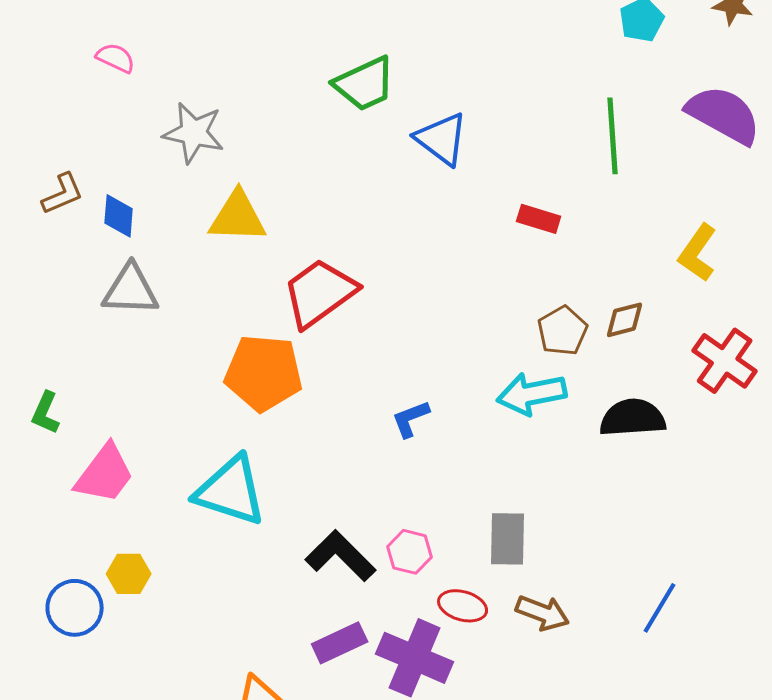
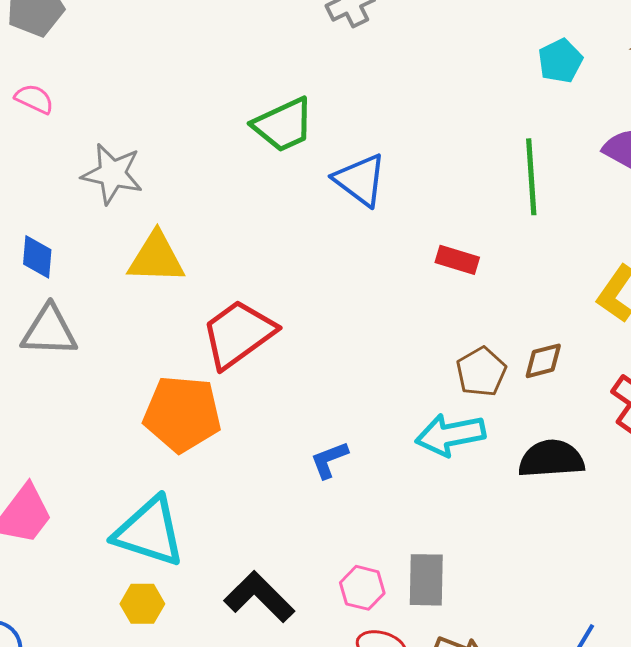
pink hexagon: (410, 552) -> (362, 588), moved
yellow hexagon: (129, 574) -> (142, 604), moved

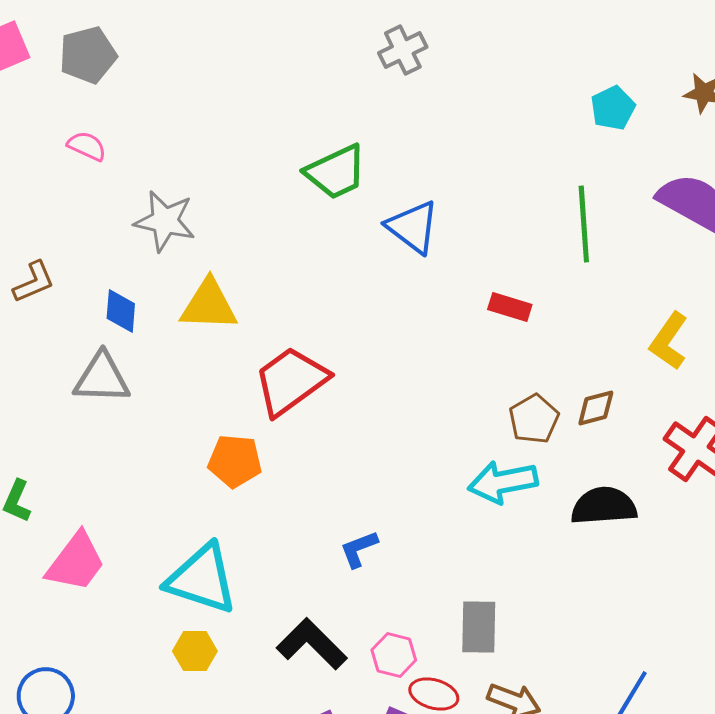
blue diamond: (37, 257) -> (121, 311), moved
orange pentagon: (182, 414) -> (235, 461), size x0.7
blue L-shape: (329, 460) -> (359, 549), moved
pink hexagon: (362, 588) -> (394, 655), moved

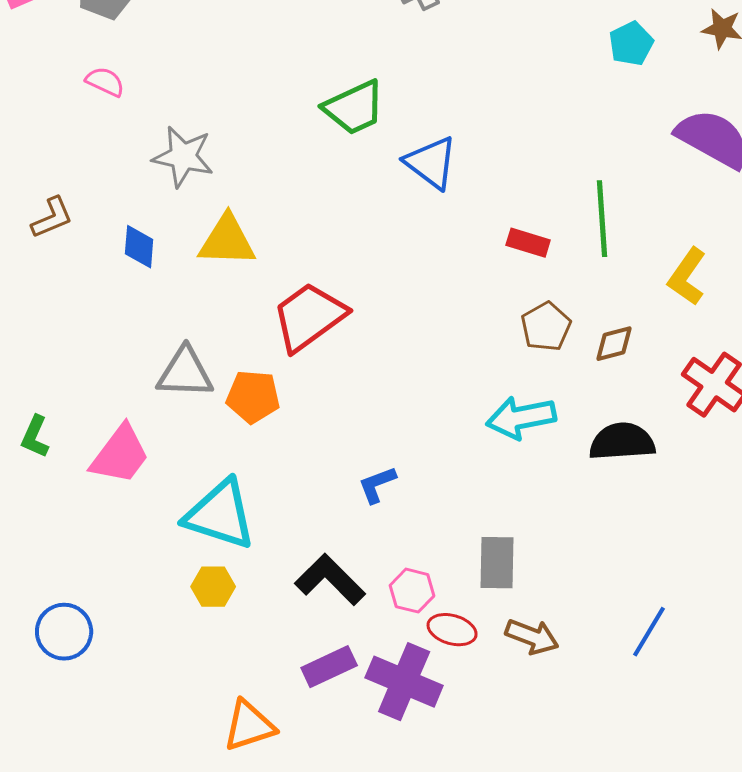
green line: (584, 224) -> (602, 219), moved
gray triangle: (102, 378) -> (185, 373), moved
brown pentagon: (534, 419) -> (546, 327), moved
pink trapezoid: (76, 562) -> (120, 455), moved

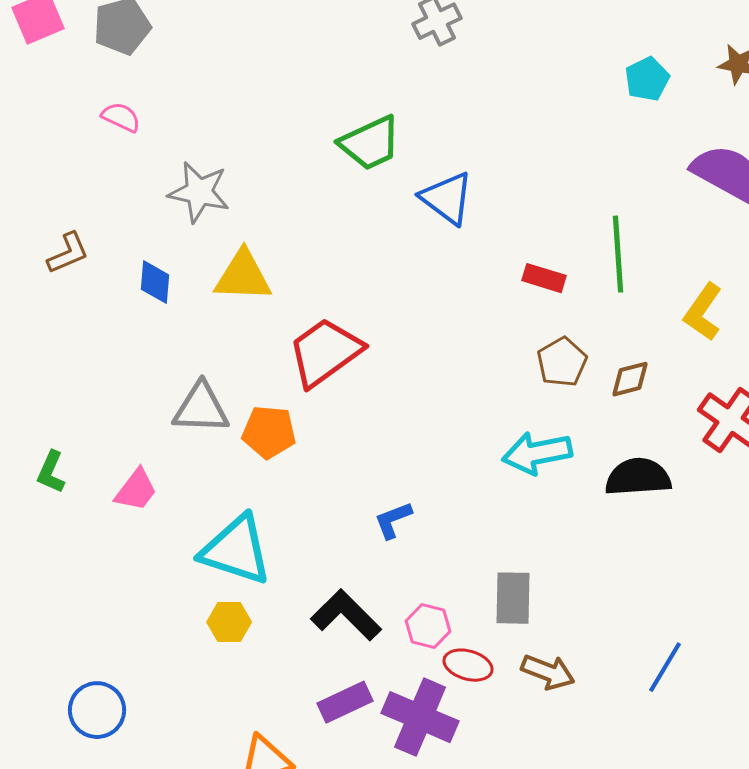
pink trapezoid: (120, 455) -> (136, 490), size x0.7
blue circle: (64, 632) -> (97, 710), moved

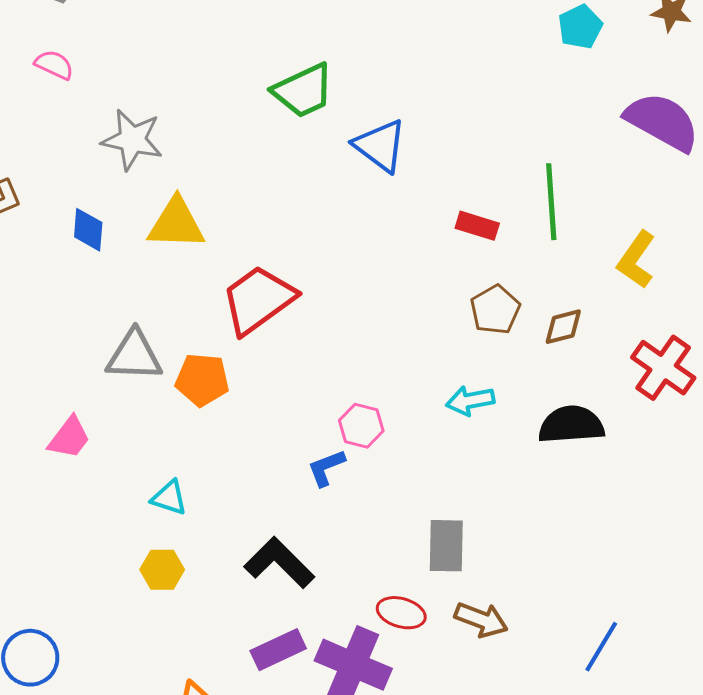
cyan arrow: (537, 453) -> (470, 401), size x0.7
cyan triangle: (236, 550) -> (169, 498), size x0.5
pink hexagon: (428, 626) -> (361, 426), moved
blue line: (665, 667) -> (601, 647), moved

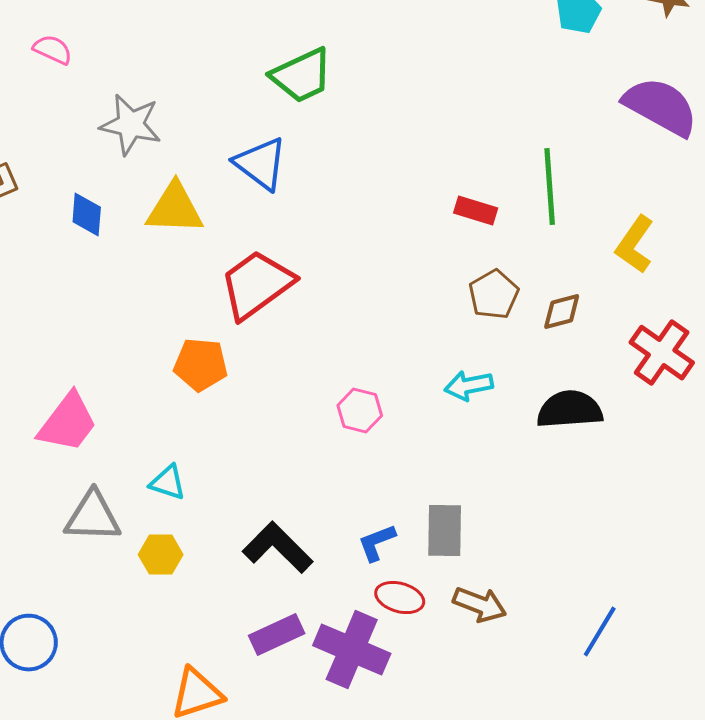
blue triangle: (380, 146) -> (261, 164), moved
gray triangle: (134, 356) -> (93, 517), moved
pink trapezoid: (69, 438) -> (68, 423), size x1.4
blue L-shape: (326, 468) -> (377, 543), moved

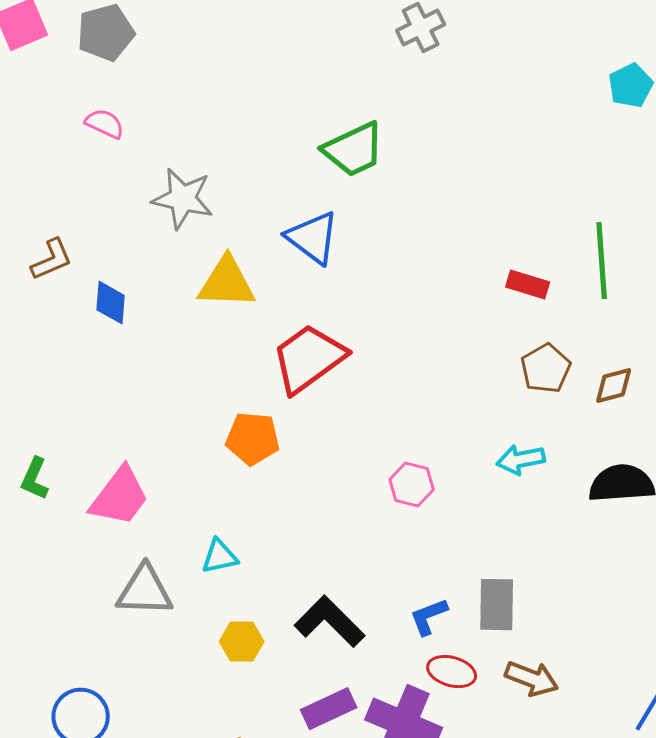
blue diamond: (87, 215) -> (111, 303), moved
cyan triangle: (168, 483) -> (220, 557), turned -30
yellow hexagon: (161, 555) -> (242, 642), moved

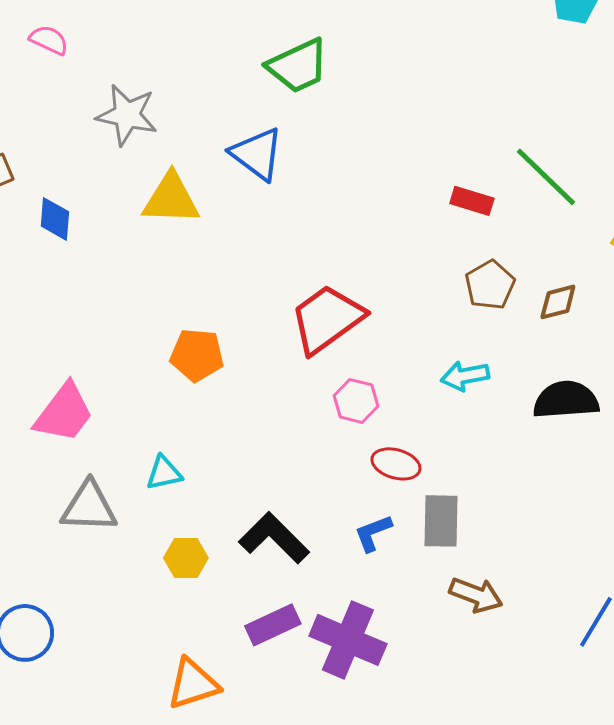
green line: (602, 261) -> (546, 177), turned -42
red trapezoid: (309, 359) -> (327, 319), moved
red ellipse: (452, 672) -> (396, 464), moved

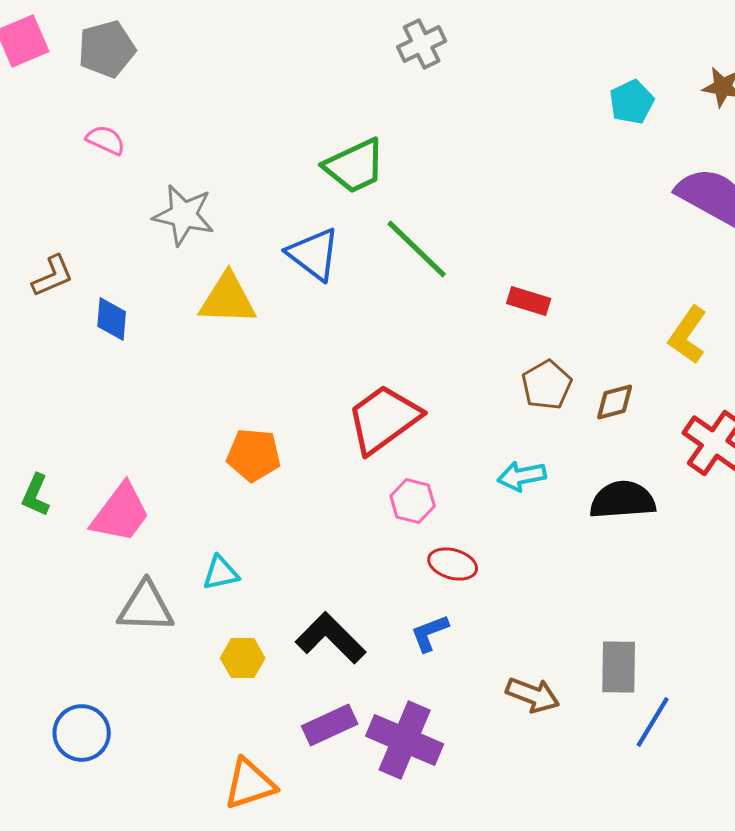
green line: (546, 177) -> (417, 249), moved
gray rectangle: (441, 521) -> (619, 667), moved

